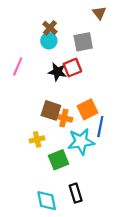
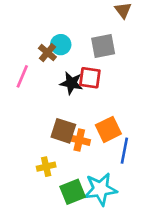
brown cross: (50, 28) -> (47, 53), moved
red square: (72, 68) -> (90, 78), turned 30
cyan star: (81, 142) -> (100, 189), moved

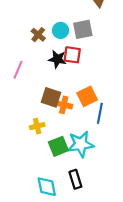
cyan circle: (61, 45) -> (61, 30), moved
pink line: (22, 76) -> (18, 70), moved

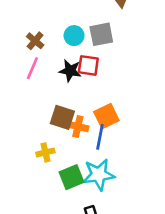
brown cross: (38, 35) -> (35, 41), moved
pink line: (18, 70) -> (32, 68), moved
blue line: (100, 113) -> (100, 137), moved

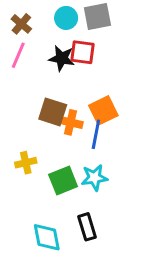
yellow cross: (45, 152) -> (26, 163), moved
cyan star: (99, 175) -> (94, 178), size x0.7

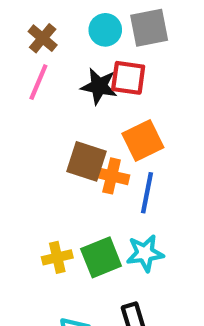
orange square: (103, 110) -> (143, 140), moved
yellow cross: (26, 163) -> (57, 257), moved

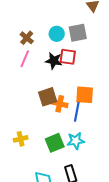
orange square: (143, 140) -> (85, 95), moved, turned 30
brown square: (86, 161) -> (48, 97), turned -36
yellow cross: (57, 257) -> (21, 139), moved

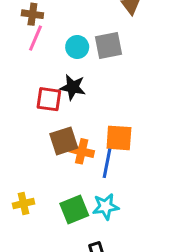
brown cross: (27, 38) -> (32, 14), moved, turned -32
red square: (68, 57) -> (49, 99), moved
pink line: (25, 59) -> (35, 38), moved

